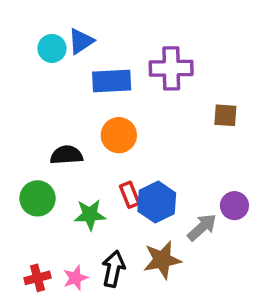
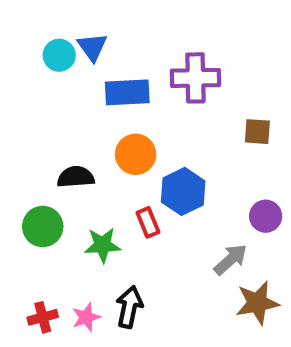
blue triangle: (81, 41) -> (92, 47), turned -32
blue hexagon: (157, 202) -> (183, 191), moved
purple circle: (234, 206) -> (266, 216), moved
brown star: (162, 260) -> (257, 303), moved

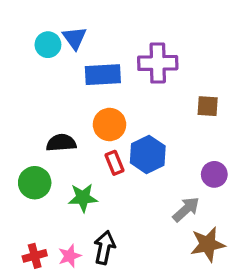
red rectangle: (148, 222) -> (114, 163), moved

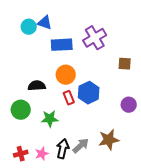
blue triangle: (75, 38) -> (45, 23), turned -35
purple cross: (158, 63) -> (95, 38), turned -30
gray arrow: (186, 209) -> (81, 146), moved
brown star: (208, 244) -> (109, 140), moved

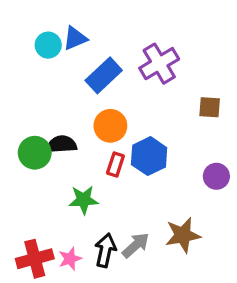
blue triangle: (45, 23) -> (75, 38), turned -42
blue rectangle: (62, 45) -> (104, 75), turned -40
red rectangle: (69, 98) -> (115, 165), turned 40
green circle: (21, 110) -> (35, 153), moved
red cross: (21, 154) -> (35, 259), size x1.5

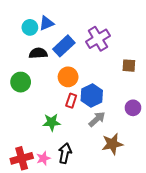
black semicircle: (62, 144) -> (38, 53), moved
green circle: (35, 153) -> (21, 82), moved
gray arrow: (136, 245) -> (97, 119), moved

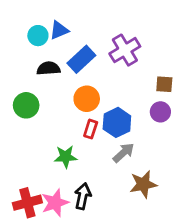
purple circle: (133, 108) -> (160, 112), moved
pink star: (43, 158) -> (55, 203), size x1.5

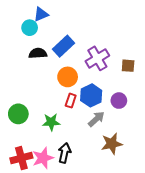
blue triangle: (59, 30) -> (41, 14), moved
purple cross: (125, 50) -> (97, 58), moved
green circle: (26, 105) -> (18, 114), moved
purple circle: (160, 112) -> (119, 101), moved

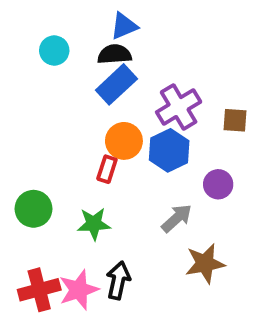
blue triangle: (41, 14) -> (124, 26), moved
black semicircle: (38, 53) -> (115, 54), moved
blue hexagon: (91, 95) -> (169, 150), moved
red rectangle: (71, 101) -> (107, 169), moved

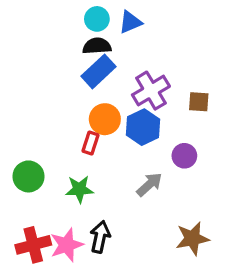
blue triangle: (124, 26) -> (130, 22), moved
cyan circle: (54, 51) -> (97, 19), moved
brown star: (205, 263) -> (192, 238), moved

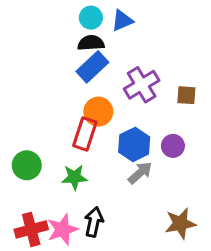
blue hexagon: (143, 127) -> (134, 144), moved
red rectangle: (91, 143) -> (85, 134), size x1.5

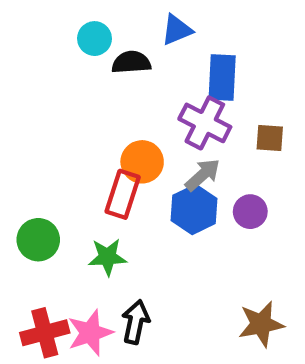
cyan circle: (91, 18) -> (95, 39), moved
blue rectangle: (92, 67) -> (222, 77), moved, turned -44
purple cross: (142, 85) -> (205, 123), turned -32
gray arrow: (140, 173) -> (203, 175), moved

